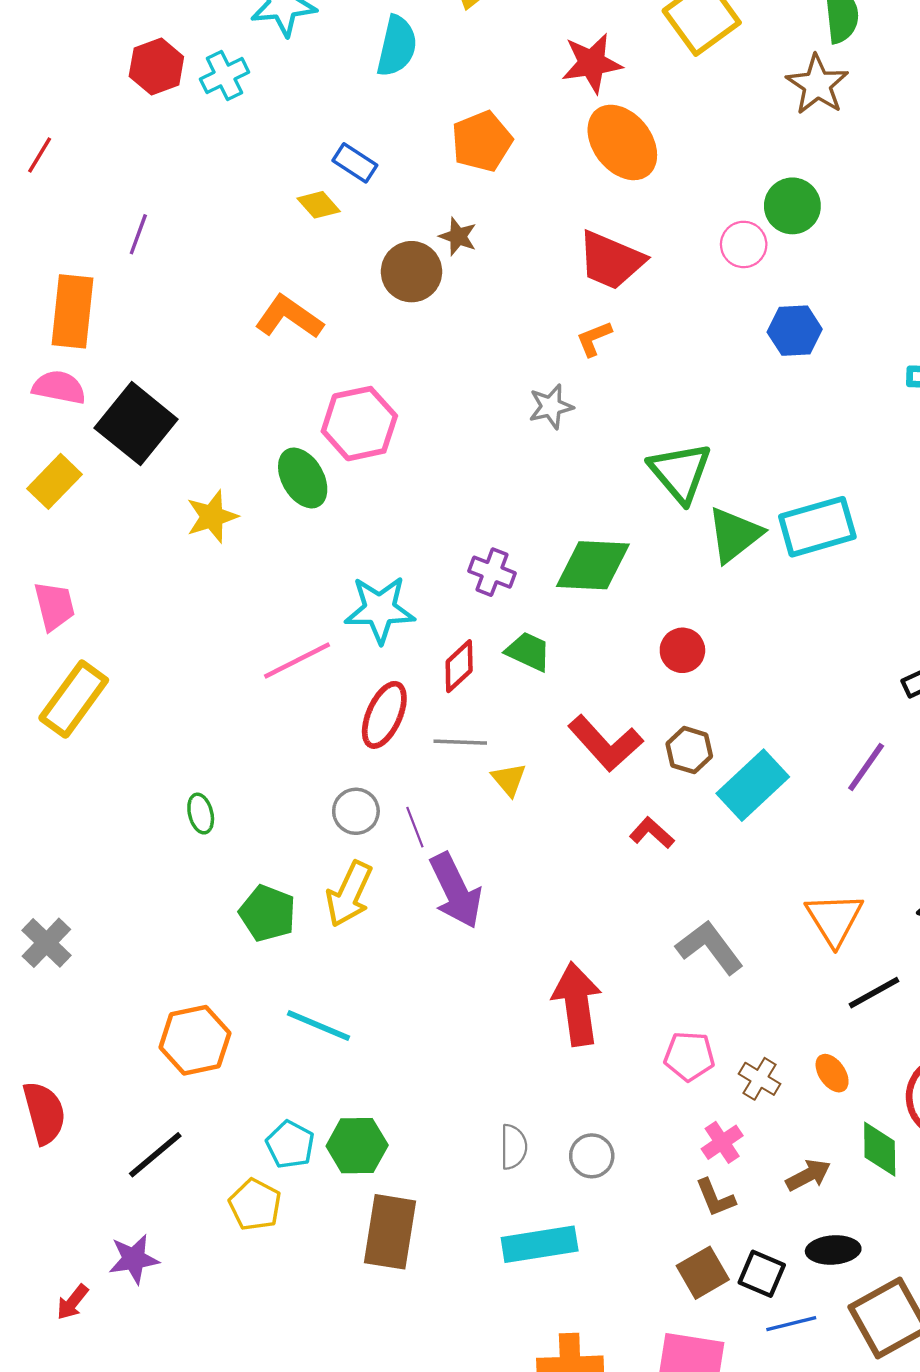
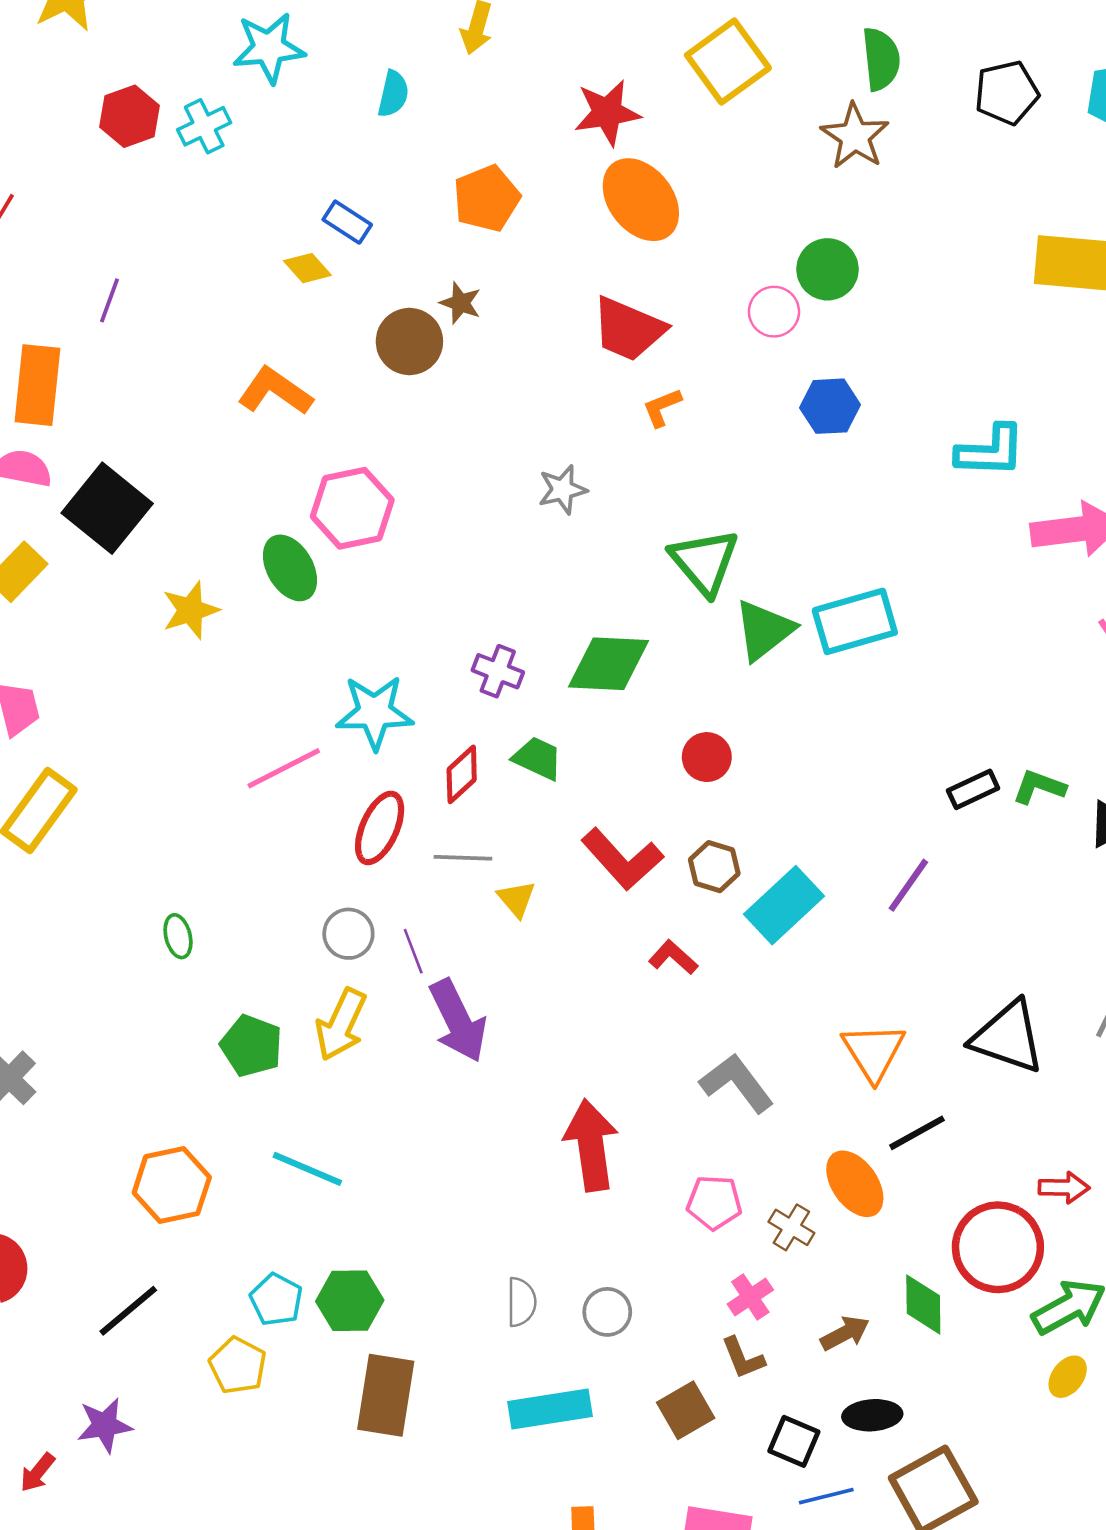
cyan semicircle: (397, 46) -> (393, 94), size x0.7
orange L-shape: (594, 339) -> (662, 407), moved
orange ellipse: (832, 1073) -> (855, 1184), moved, size x1.6
brown square: (703, 1273) -> (686, 1410), moved

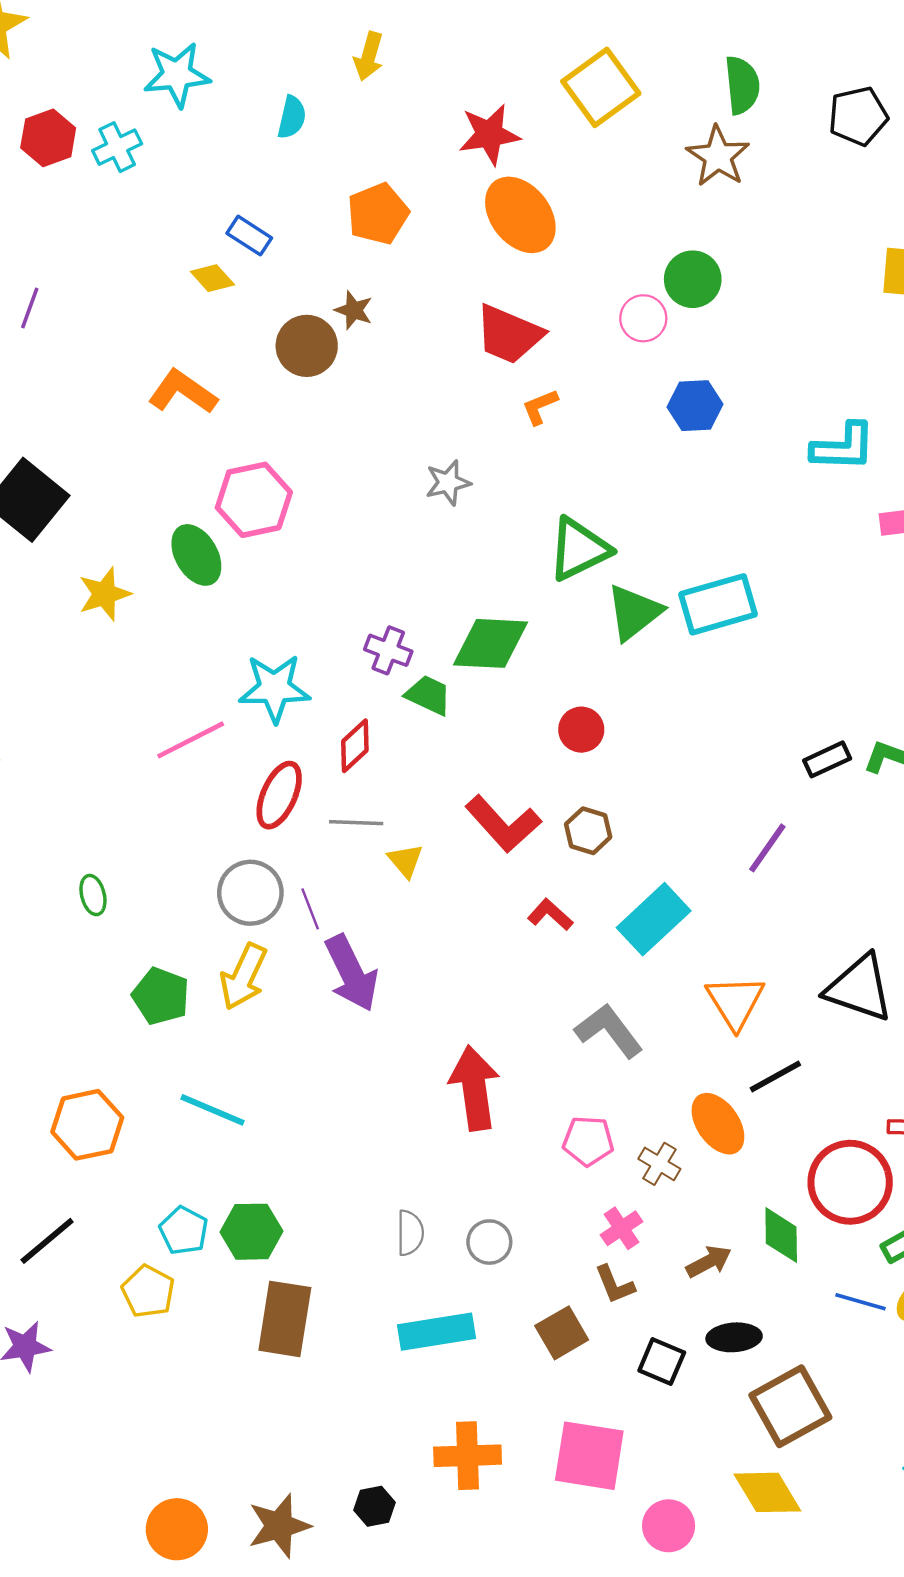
green triangle: (704, 562) -> (579, 549), turned 44
green trapezoid: (538, 758) -> (428, 695), moved
cyan rectangle: (784, 905) -> (654, 919), moved
gray circle: (348, 934) -> (250, 893), size x1.4
blue line: (826, 1496) -> (860, 1302), moved, turned 30

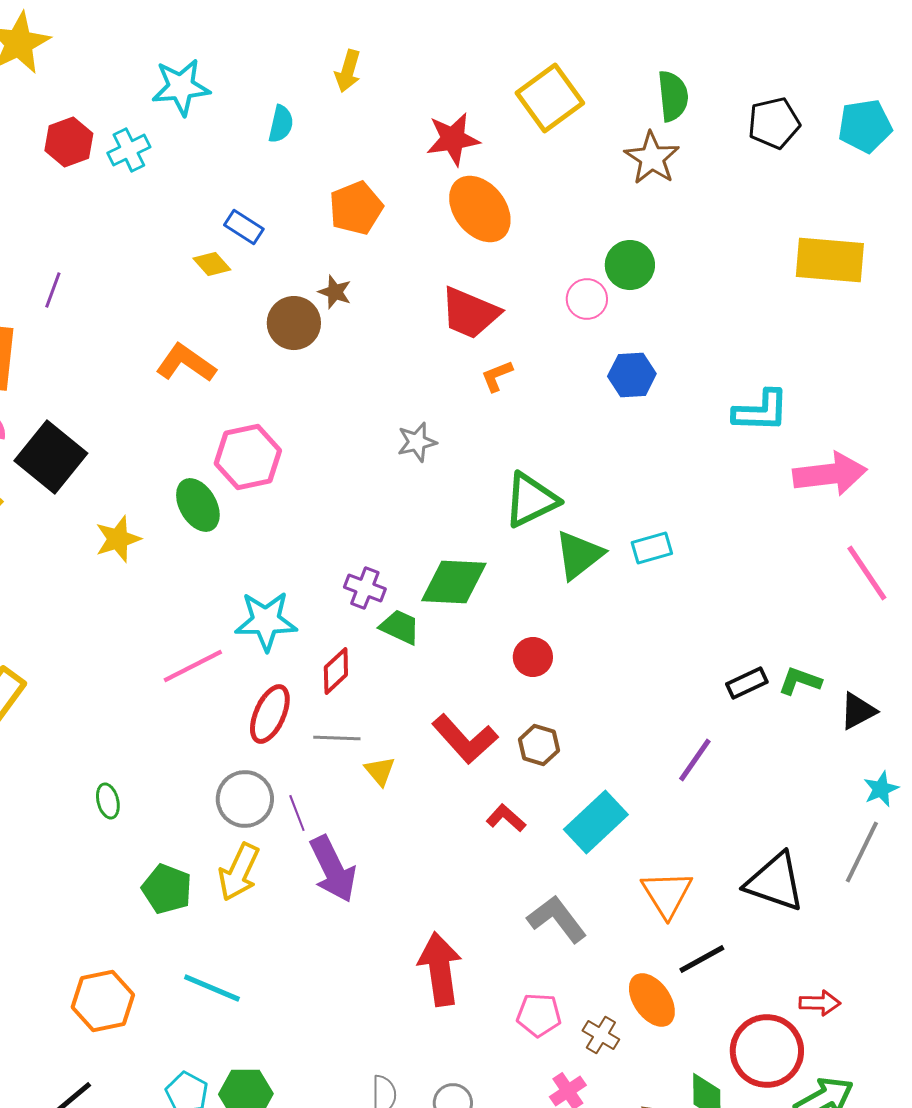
cyan rectangle: (718, 604) -> (652, 548), size x0.6

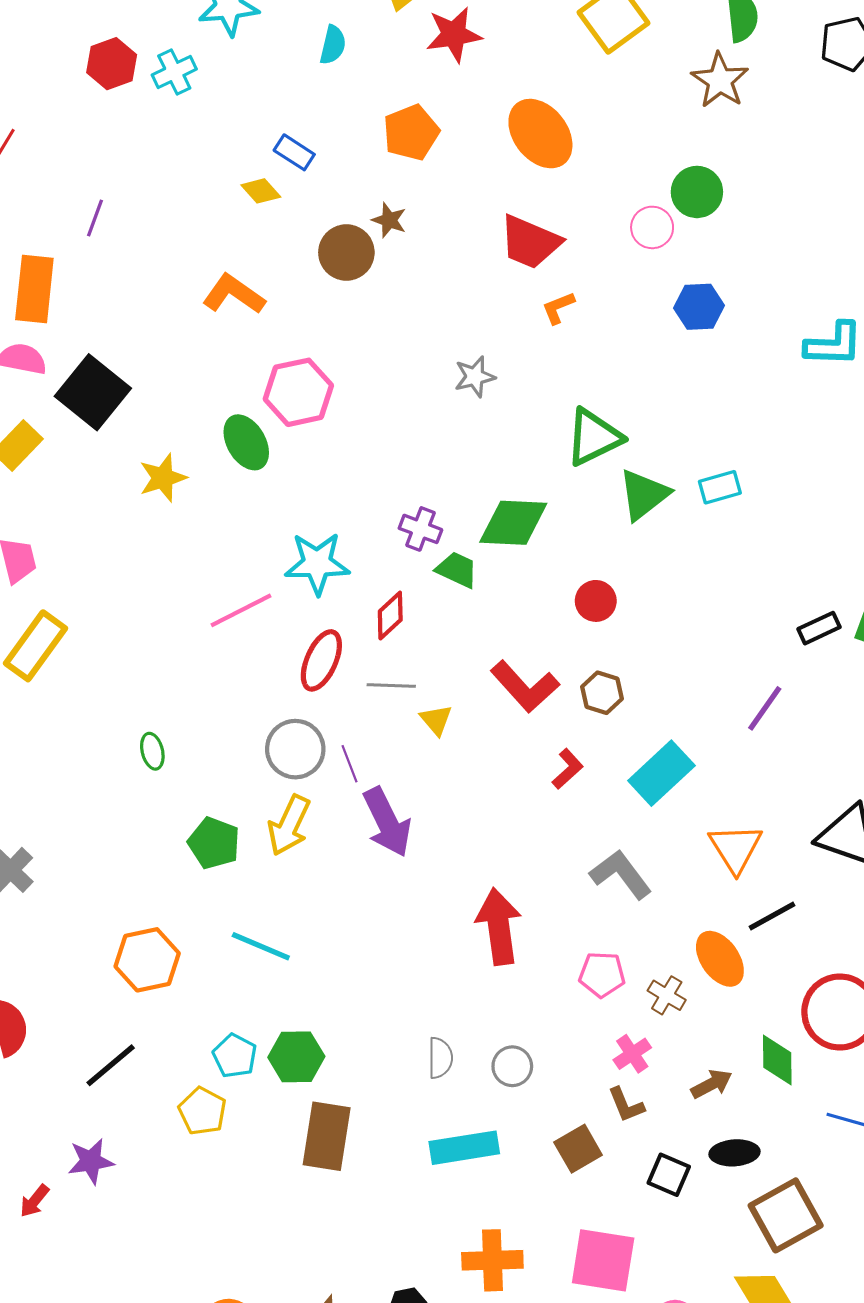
red star: (453, 139) -> (454, 34), moved
red L-shape: (506, 818) -> (568, 769), turned 96

